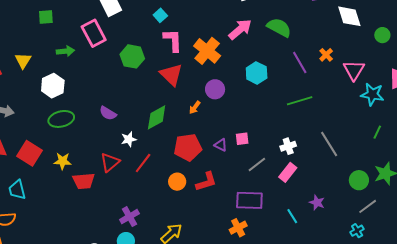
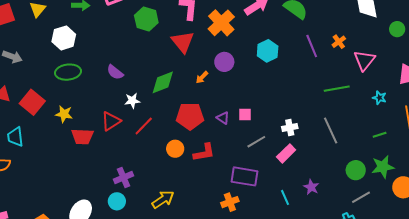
cyan star: (372, 94) -> (379, 98), moved, size x0.6
green line: (300, 101) -> (337, 89), moved
green line: (377, 132) -> (380, 135), moved, turned 40

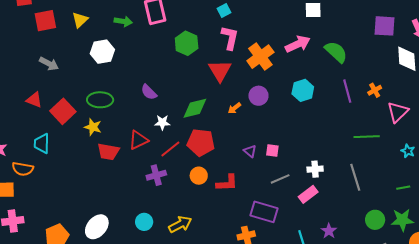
green ellipse: (68, 72) -> (100, 100), moved
red pentagon: (190, 116) -> (201, 143), moved
purple cross: (123, 177) -> (156, 175), moved
cyan circle: (117, 201) -> (144, 222), moved

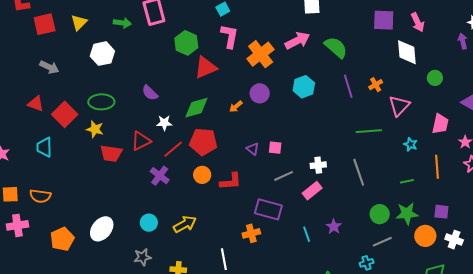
red triangle: (220, 71) -> (205, 67), moved, turned 40
orange semicircle: (23, 169) -> (40, 196), moved
purple cross: (156, 175) -> (160, 176), turned -36

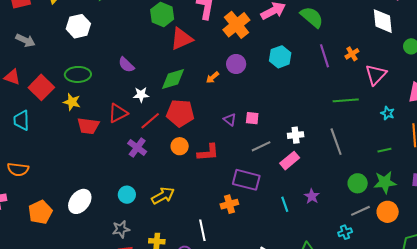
orange circle: (425, 236) -> (388, 212), moved

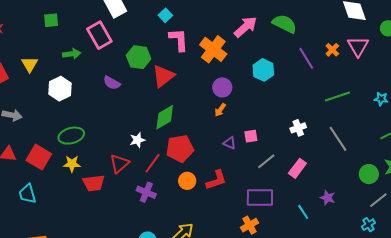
purple semicircle: (126, 65) -> (112, 83), moved
pink triangle: (376, 75) -> (358, 46), moved
orange arrow: (212, 77) -> (220, 110), moved
white cross: (296, 135) -> (298, 128), moved

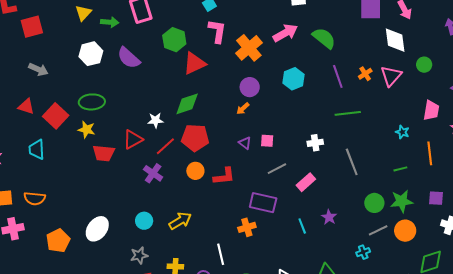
yellow triangle: (30, 64) -> (83, 13), moved
purple semicircle: (112, 83) -> (129, 58), moved, size x1.4
green line: (337, 97) -> (348, 113), moved

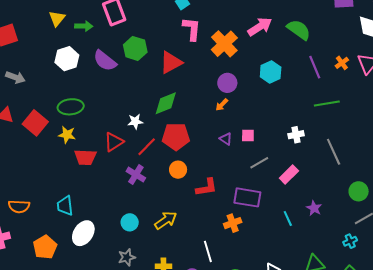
green hexagon: (174, 40) -> (135, 48), moved
cyan trapezoid: (37, 149) -> (65, 206), moved
red L-shape: (224, 176) -> (207, 187), moved

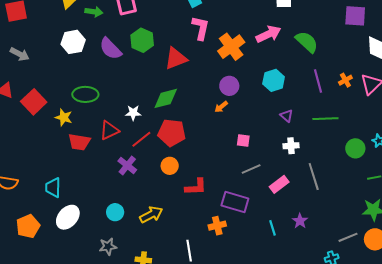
green ellipse: (71, 107) -> (85, 94), moved
purple triangle: (226, 139) -> (286, 116), moved
gray line: (334, 152) -> (314, 176), moved
green circle: (359, 191) -> (355, 148), moved

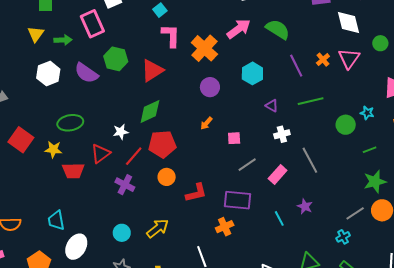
orange arrow: (221, 107) -> (206, 123), moved

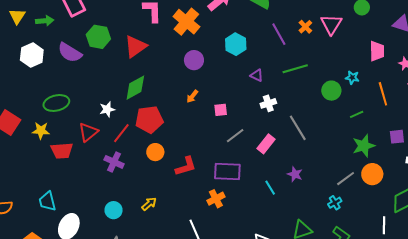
yellow arrow: (158, 228) -> (149, 204), size x0.7

